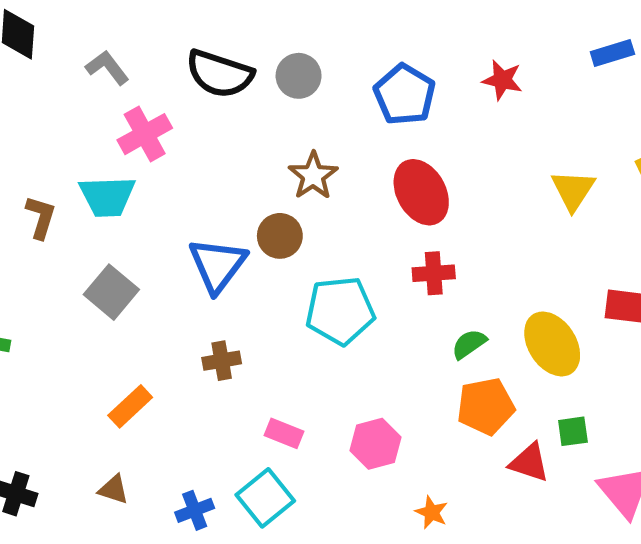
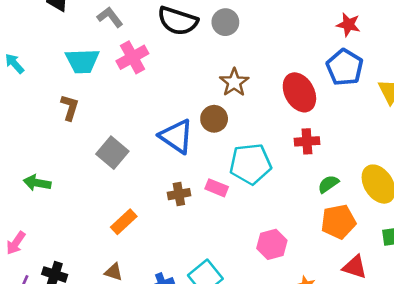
blue pentagon: (405, 95) -> (345, 67), moved
cyan trapezoid: (107, 196) -> (82, 61), moved
blue triangle: (217, 265) -> (176, 136), turned -33
pink rectangle: (284, 433) -> (217, 188), moved
red triangle: (529, 462) -> (355, 267), moved

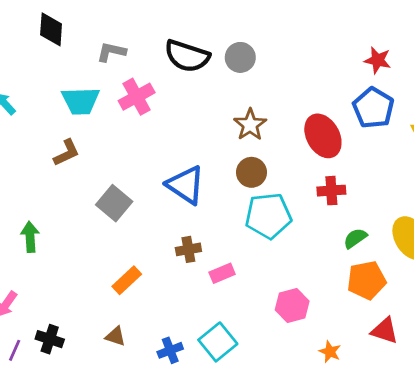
gray L-shape: (110, 17) -> (111, 52), turned -40
brown L-shape: (70, 107) -> (66, 153), turned 48
brown circle: (214, 119) -> (251, 172), moved
green arrow: (37, 183) -> (30, 237), turned 76
pink rectangle: (217, 188) -> (222, 273), moved, turned -45

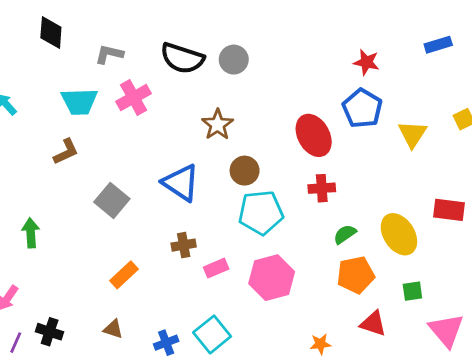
brown star: (250, 125) -> (217, 125), moved
pink hexagon: (292, 305) -> (272, 278), moved, size x1.4
orange star: (330, 352) -> (320, 344), turned -30

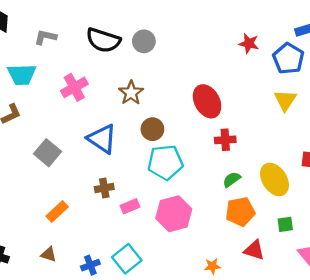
pink cross: (134, 97) -> (74, 87), moved
blue pentagon: (362, 108) -> (288, 58), moved
red cross: (322, 188) -> (225, 140), moved

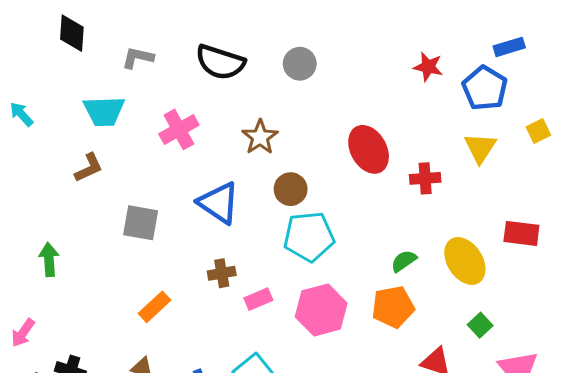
gray circle: (144, 41) -> (300, 64), moved
red cross: (225, 140) -> (425, 178), moved
gray square: (48, 153) -> (141, 223), turned -30
orange pentagon: (240, 212) -> (393, 307), moved
green square: (285, 224) -> (480, 325), turned -35

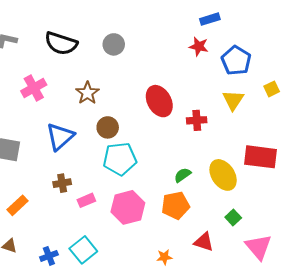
blue rectangle: (509, 47) -> (210, 19), moved
blue triangle: (219, 203) -> (60, 137), turned 44
red rectangle: (521, 233) -> (260, 157), size x1.4

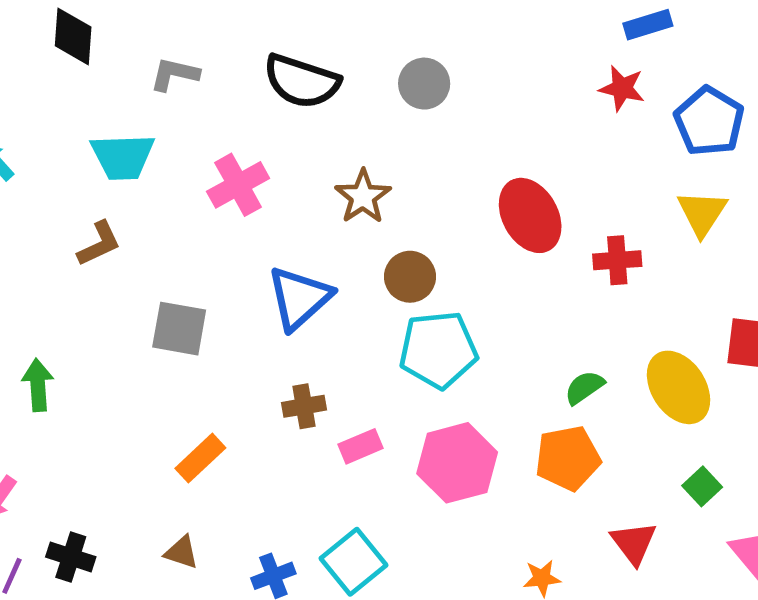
red triangle: (204, 242) -> (634, 543), turned 35

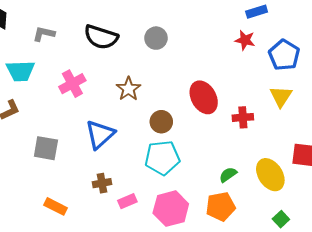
brown circle: (410, 277) -> (161, 122), moved
orange rectangle: (200, 458) -> (55, 206), turned 70

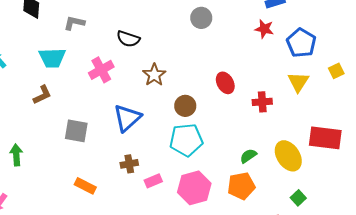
black semicircle: (101, 37) -> (128, 39), moved, size x0.7
gray circle: (156, 38) -> (201, 18), moved
red ellipse: (204, 97) -> (225, 83), size x0.7

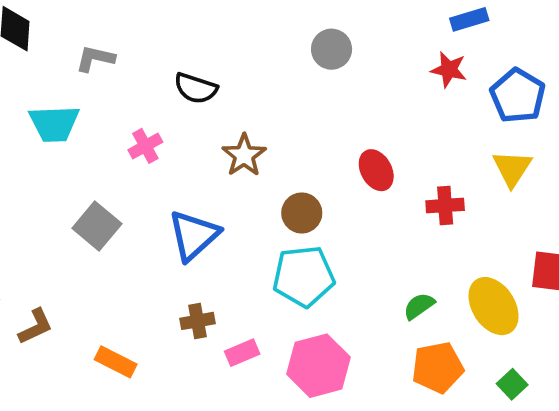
pink cross: (101, 70) -> (145, 146), size x0.7
brown L-shape: (42, 95) -> (36, 327), moved
gray square: (76, 131) -> (97, 226), moved, turned 30
orange pentagon: (241, 186) -> (438, 367), moved

